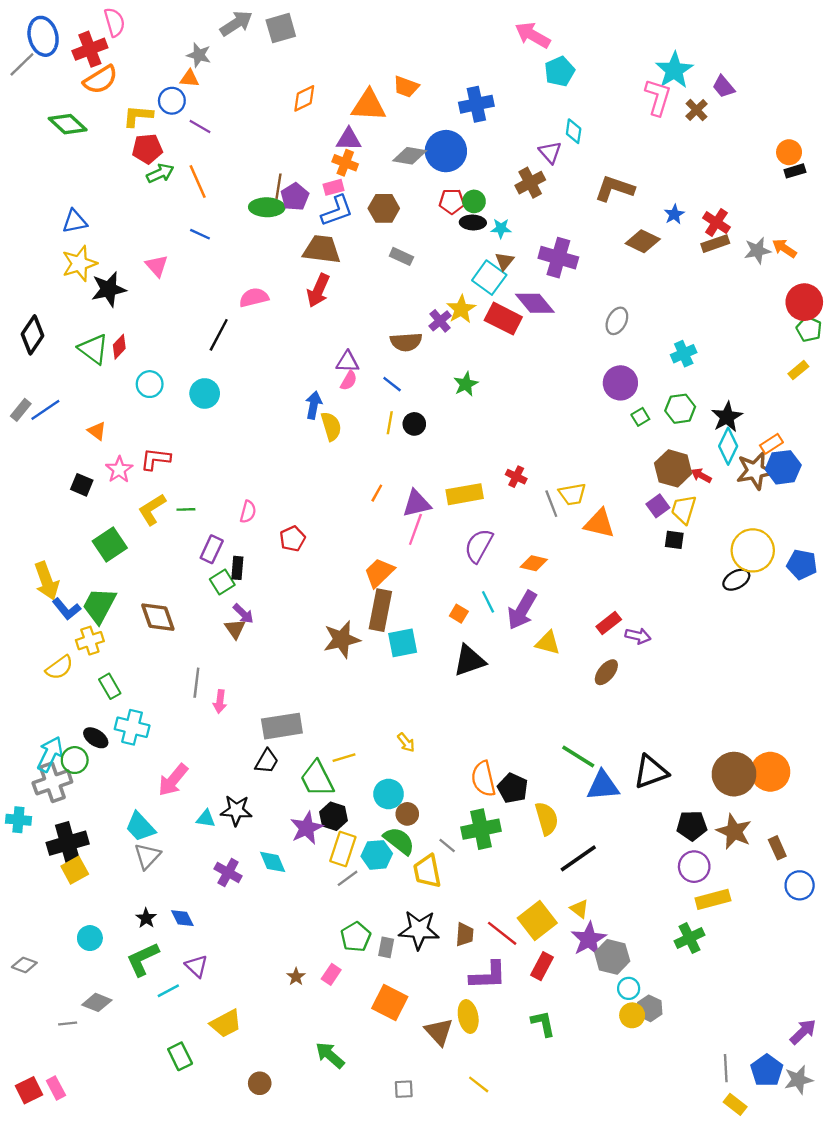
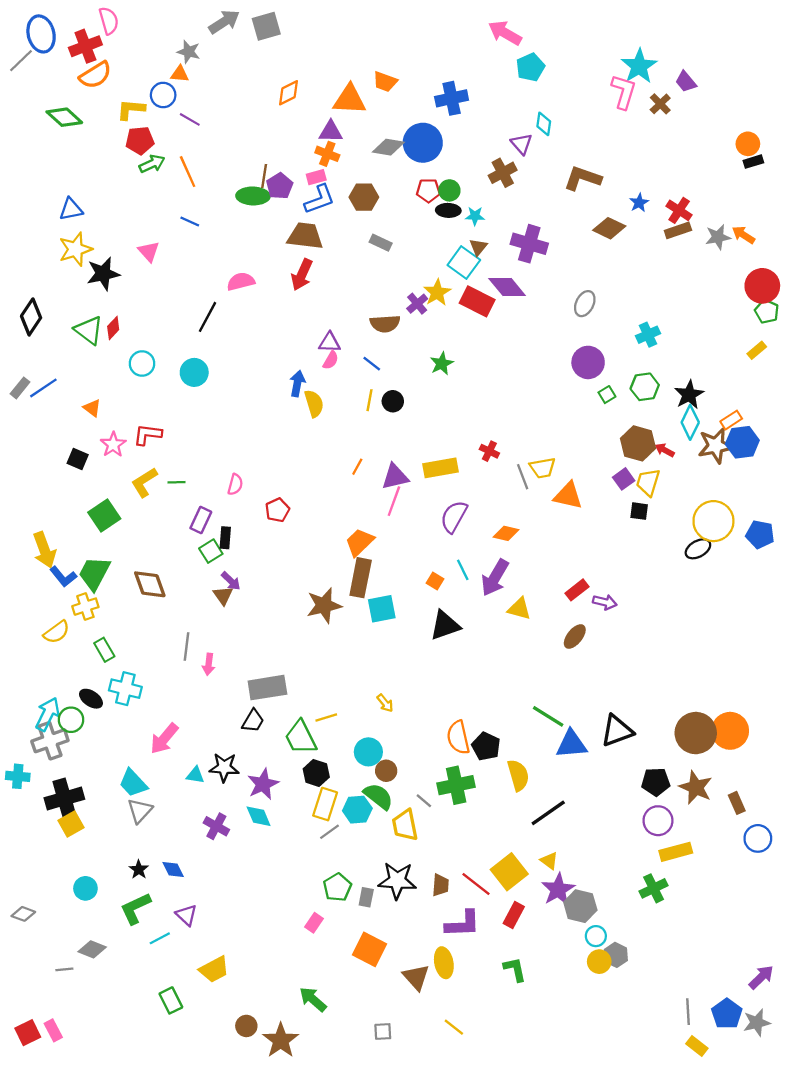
purple star: (307, 828) -> (263, 784), moved
brown star: (296, 977) -> (281, 1040), moved, size x2.0

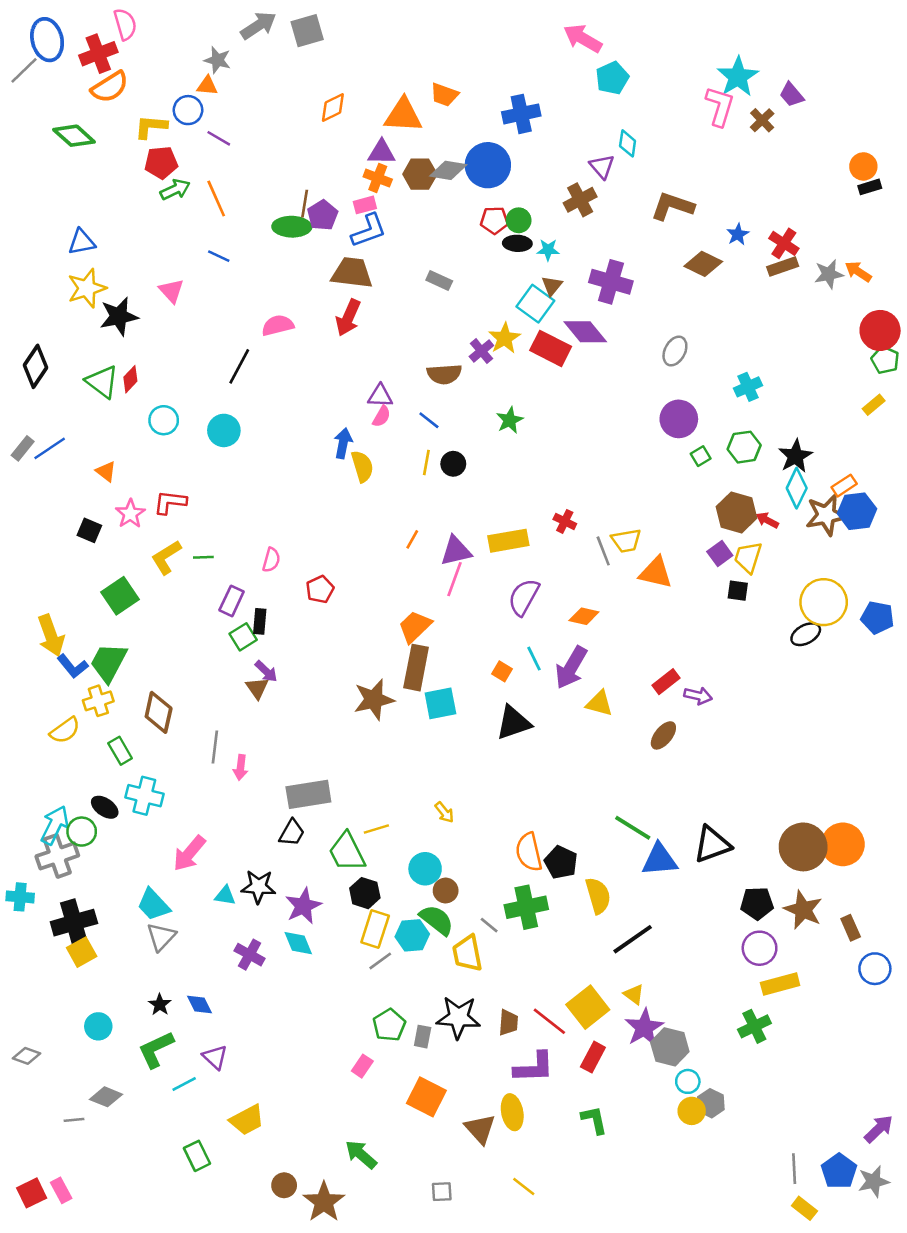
brown hexagon: (364, 197) -> (420, 174), moved
brown diamond: (150, 584) -> (159, 712), moved, turned 32

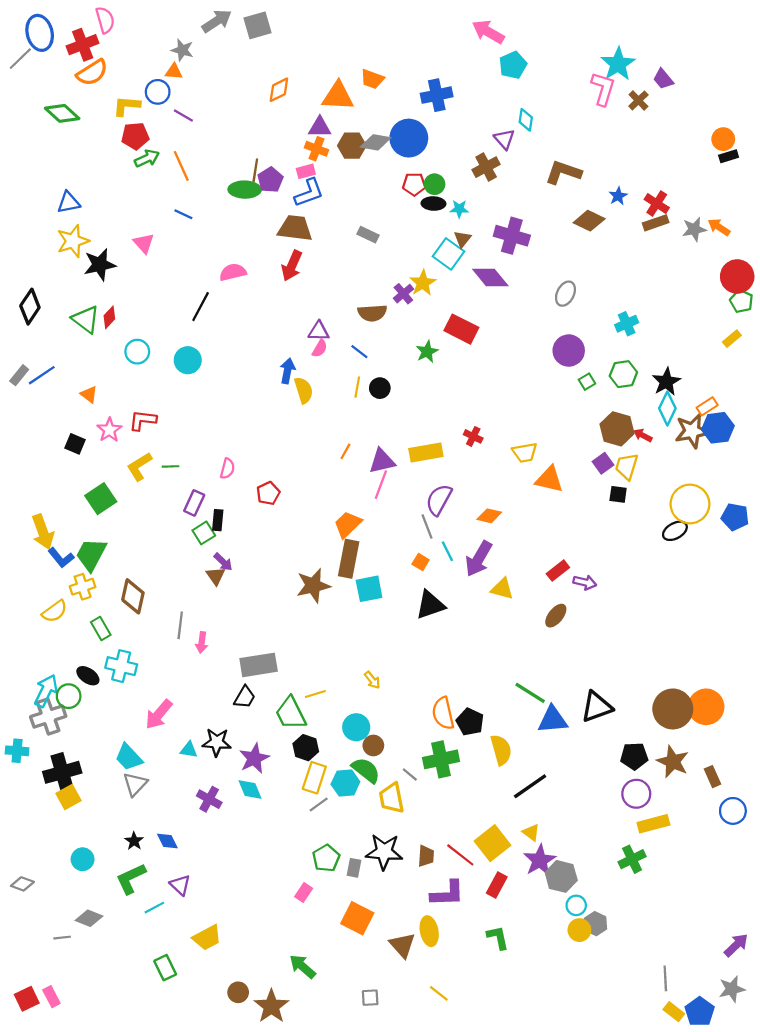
red rectangle: (551, 348) -> (461, 329), moved
gray line: (603, 551) -> (427, 527), moved
blue pentagon: (839, 1171) -> (700, 1012), moved

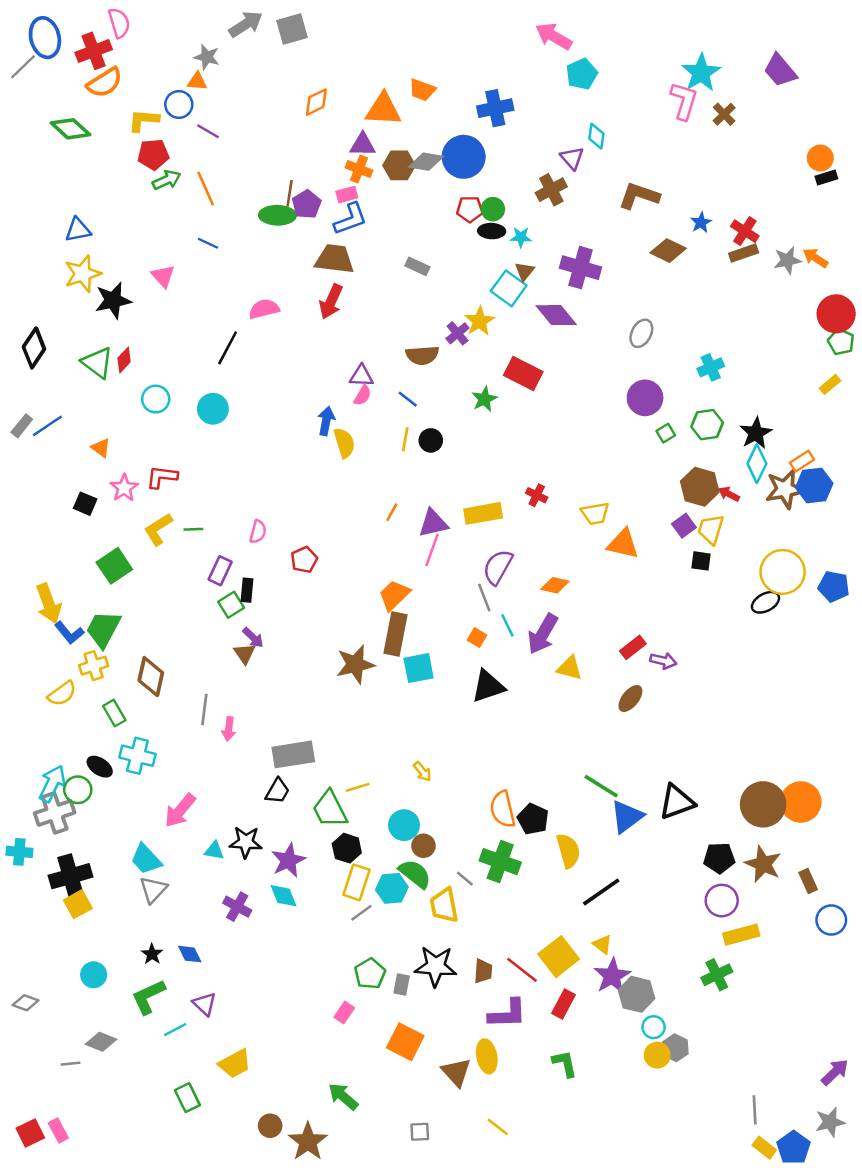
purple trapezoid: (663, 79) -> (780, 70), moved, size x1.4
blue triangle: (553, 720) -> (627, 817), turned -32
green cross: (441, 759) -> (500, 862), turned 32

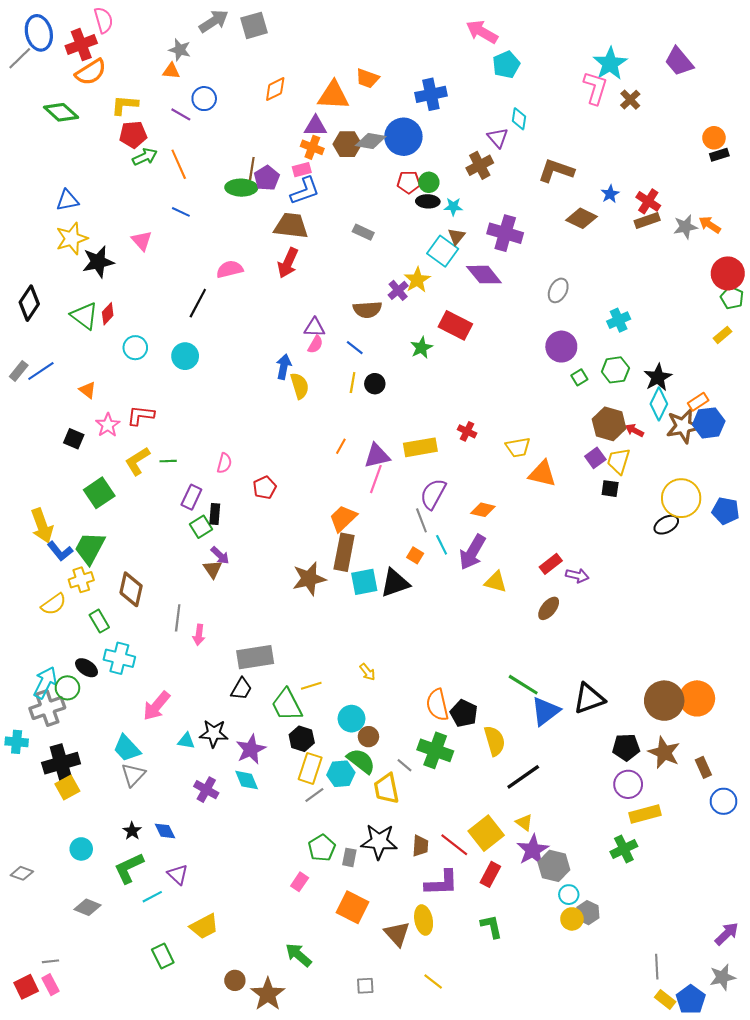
blue circle: (179, 104) -> (204, 99), moved
black triangle: (488, 686) -> (395, 583), moved
gray line: (70, 1064) -> (50, 961), moved

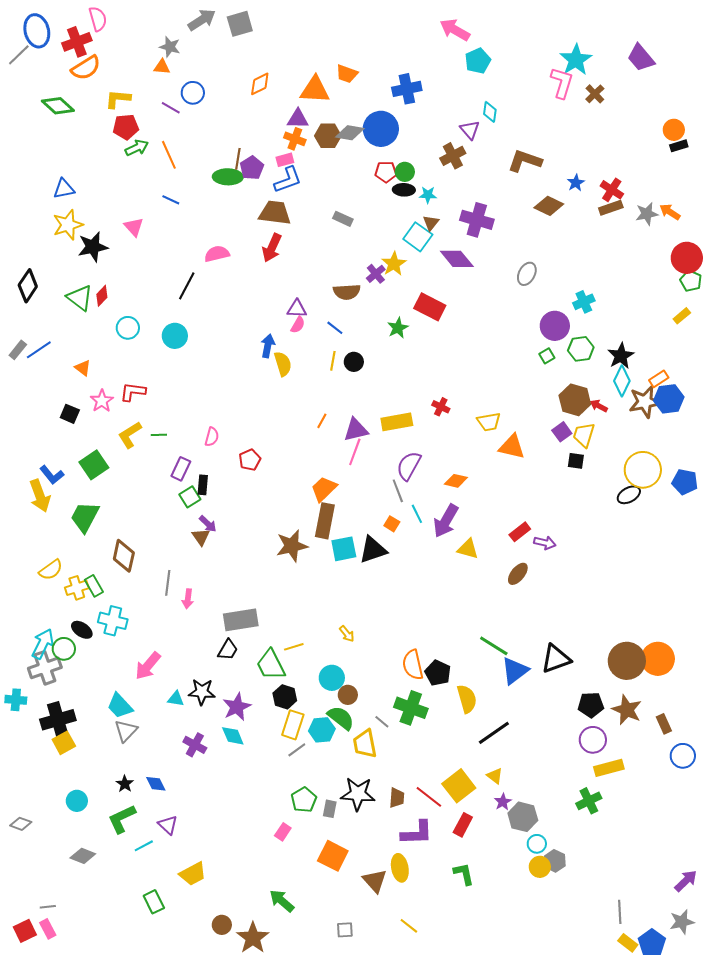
purple circle: (561, 347) -> (555, 326), moved
blue L-shape: (60, 551) -> (52, 475), moved
yellow cross: (81, 580) -> (77, 588), moved
purple star: (533, 850) -> (503, 802), size x0.6

